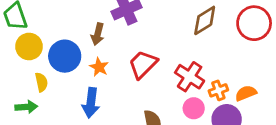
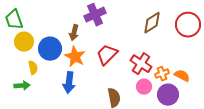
orange star: (99, 67) -> (75, 57), size x1.5
orange semicircle: (246, 93) -> (182, 76), turned 49

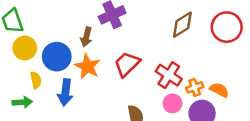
blue arrow: (69, 83) -> (65, 92), moved

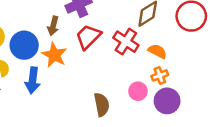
red trapezoid: (127, 64) -> (88, 37), moved
red cross: (169, 75) -> (126, 42), moved
orange semicircle: (219, 90) -> (157, 51), moved

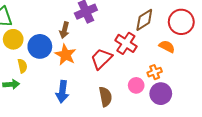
red trapezoid: (88, 37) -> (101, 59), moved
orange semicircle: (157, 51) -> (167, 46), moved
blue arrow: (33, 80) -> (62, 92), moved

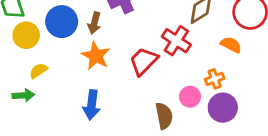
blue circle: (40, 46) -> (62, 22), moved
yellow semicircle: (22, 66) -> (38, 71), turned -112
brown semicircle: (105, 97) -> (164, 116), moved

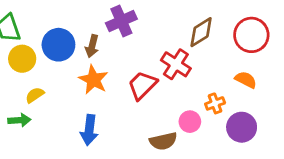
orange semicircle: (231, 45) -> (246, 80), moved
purple circle: (223, 108) -> (242, 127), moved
brown semicircle: (164, 116) -> (163, 141), turned 88

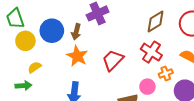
red cross: (176, 64) -> (151, 52), moved

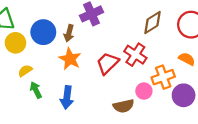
red cross: (151, 52) -> (135, 55), moved
orange cross: (166, 73) -> (163, 77), size x1.5
green arrow: (23, 86) -> (36, 90), moved, turned -112

